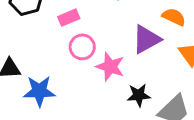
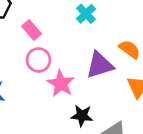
pink rectangle: (69, 18) -> (32, 30), turned 60

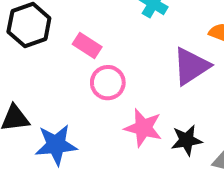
pink star: (61, 84) -> (143, 128), moved

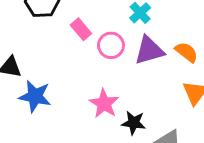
purple triangle: (191, 66) -> (149, 50), moved
pink circle: (108, 83) -> (111, 45), moved

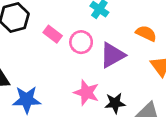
purple triangle: (149, 50) -> (112, 55), moved

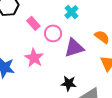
pink star: (86, 93) -> (34, 58), moved

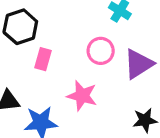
pink rectangle: (33, 23) -> (43, 59), moved, turned 72

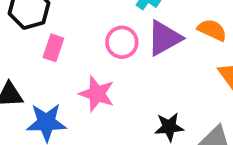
purple triangle: (139, 64) -> (164, 38), moved

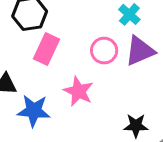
pink rectangle: (53, 48) -> (46, 49), size x1.4

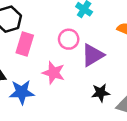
purple triangle: (140, 51) -> (93, 55), moved

